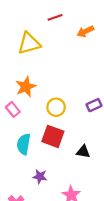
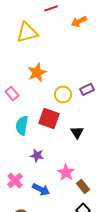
orange star: (26, 87) -> (37, 72), moved
yellow circle: (56, 107) -> (63, 94), moved
black triangle: (83, 152) -> (77, 132), turned 48

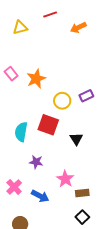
yellow triangle: (27, 32) -> (20, 28), moved, size x0.7
pink rectangle: (12, 93) -> (11, 74), moved
brown rectangle: (83, 186) -> (82, 193), turned -56

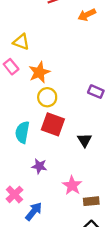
yellow triangle: (20, 28) -> (21, 42), moved, turned 35
purple rectangle: (86, 96) -> (96, 92), turned 48
yellow circle: (62, 101) -> (47, 97), moved
blue arrow: (40, 196) -> (34, 211), moved, turned -78

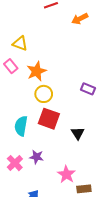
pink cross: (14, 194) -> (15, 163), moved

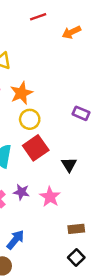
red square: (49, 119) -> (36, 148), turned 35
pink star: (66, 174) -> (50, 197), moved

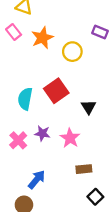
purple rectangle: (81, 113) -> (100, 32), moved
yellow circle: (30, 119) -> (72, 52), moved
brown rectangle: (76, 229) -> (84, 169), moved

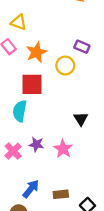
purple rectangle: (100, 32) -> (82, 47), moved
red square: (56, 91) -> (32, 84), moved, turned 35
brown rectangle: (84, 169) -> (61, 194), moved

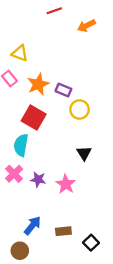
purple rectangle: (82, 47) -> (63, 90), moved
yellow circle: (65, 66) -> (79, 109), moved
red square: (32, 84) -> (34, 118), turned 30
pink cross: (13, 151) -> (14, 174), moved

